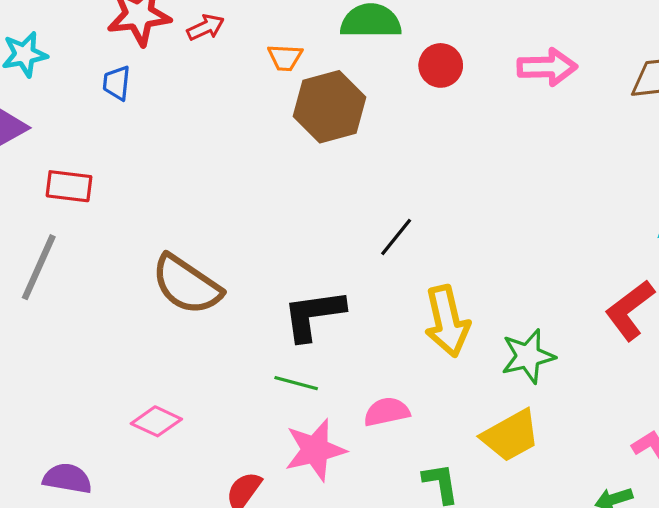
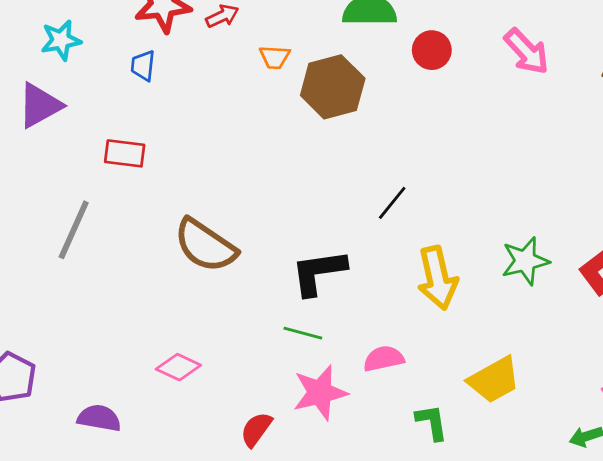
orange trapezoid: (285, 58) -> (275, 57), moved
pink arrow: (547, 67) -> (527, 51), turned 48
red rectangle: (69, 186) -> (125, 153), moved
green star: (528, 356) -> (525, 261), moved

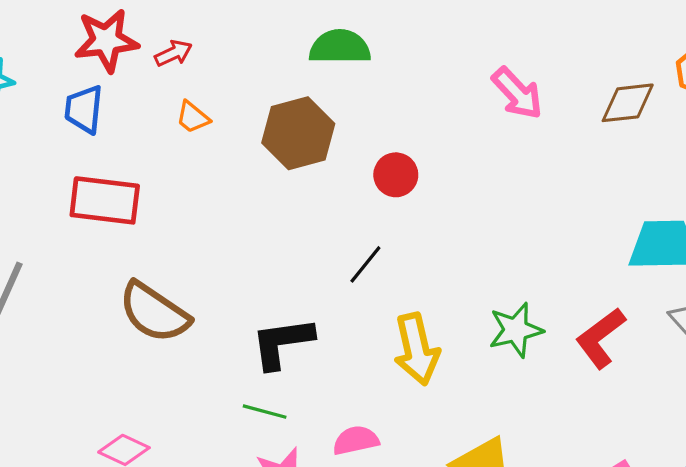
red circle: (432, 50) -> (396, 175), moved
orange trapezoid: (275, 57) -> (193, 117), moved, turned 36
blue trapezoid: (143, 66) -> (84, 109), size x1.4
red rectangle: (125, 153) -> (105, 200), moved, size x1.5

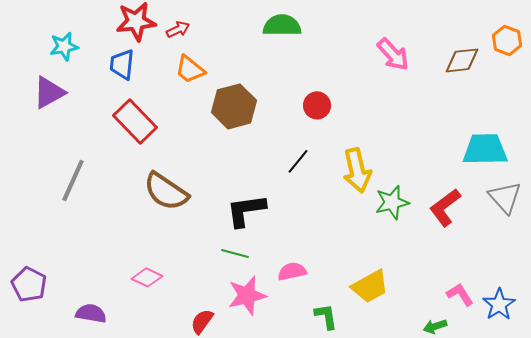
orange trapezoid: (193, 117) -> (190, 69), size x1.4
brown hexagon: (298, 133) -> (234, 106), moved
red rectangle: (105, 200) -> (135, 121), turned 39
yellow arrow: (417, 349) -> (357, 170), moved

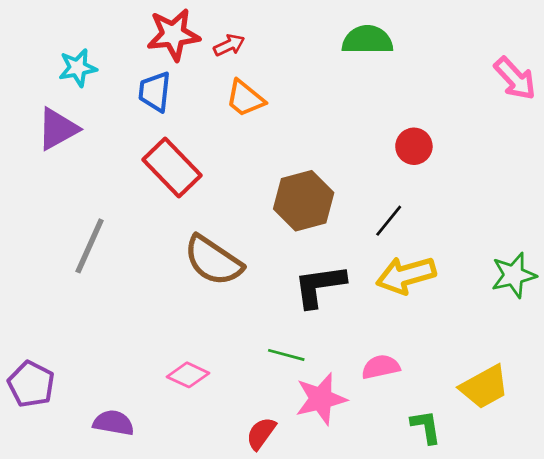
brown hexagon: (234, 106) -> (304, 201), moved
yellow arrow: (357, 170) -> (406, 275), moved, turned 87
green line: (235, 253) -> (286, 355), moved

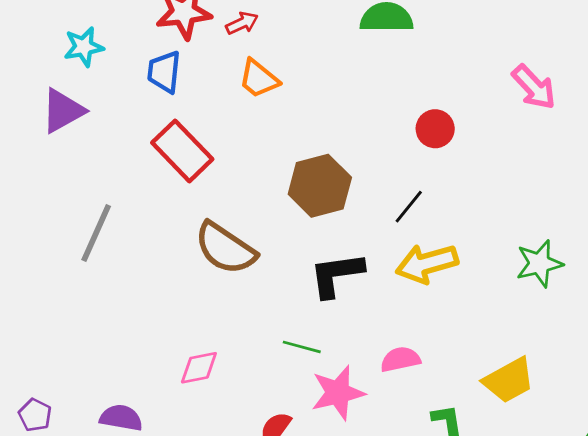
pink arrow: (515, 78) -> (534, 87), moved
pink diamond: (188, 375) -> (199, 368), turned -36
purple pentagon: (31, 384) -> (35, 415), moved, size x0.7

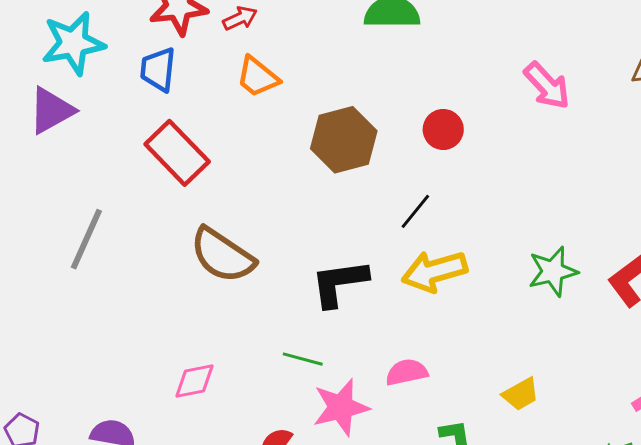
cyan star: (84, 47) -> (73, 43), size x1.5
brown hexagon: (320, 186) -> (344, 140), moved
yellow trapezoid: (509, 380) -> (521, 394), size x0.7

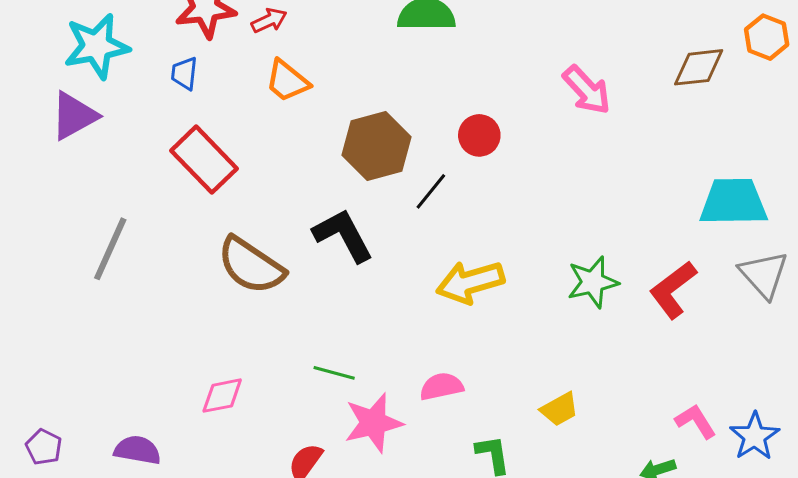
blue trapezoid: (158, 70) -> (184, 73), size x0.7
black line: (415, 211) -> (431, 191), moved
black L-shape: (339, 283) -> (343, 235), moved, turned 70

